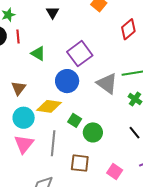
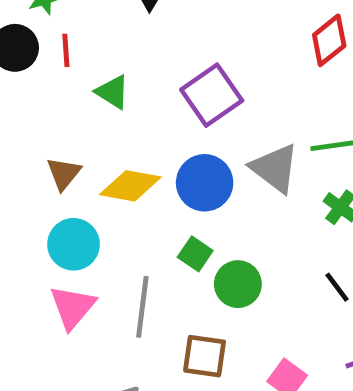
blue circle: (67, 81) -> (205, 183), moved
yellow diamond: (49, 106) -> (130, 186), moved

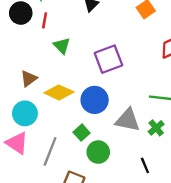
gray triangle: (275, 168) -> (128, 120), moved, turned -40
pink triangle: (73, 307) -> (17, 143), turned -50

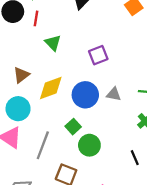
purple square: (108, 59) -> (98, 55), size x0.7
yellow diamond: (59, 92) -> (51, 88), turned -44
gray triangle: (128, 120) -> (114, 94), moved, size x0.6

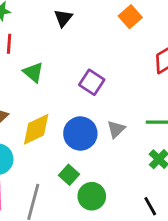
purple square: (98, 55) -> (92, 82), turned -30
gray triangle: (114, 94) -> (116, 129), turned -49

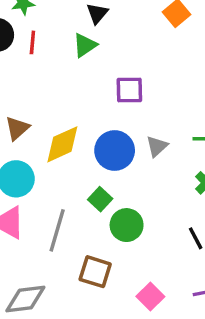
green triangle: (33, 72) -> (85, 45), moved, turned 45
purple square: (92, 82) -> (129, 90), turned -35

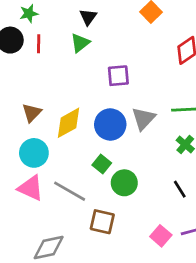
gray triangle: (157, 146) -> (144, 119), size x1.4
gray line: (57, 230) -> (70, 191), turned -72
pink square: (150, 296) -> (161, 236), moved

